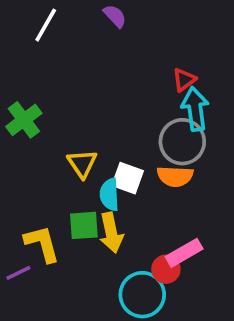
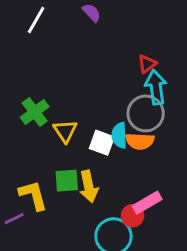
green cross: (24, 120) -> (35, 112), moved
cyan semicircle: (109, 195) -> (119, 135), moved

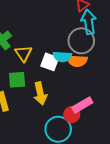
cyan semicircle: (119, 135) -> (62, 57), turned -84
green square: (67, 181) -> (17, 80), moved

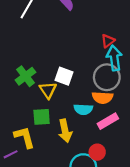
cyan semicircle: (62, 57) -> (83, 109), moved
white square: (50, 62) -> (64, 76), moved
pink rectangle: (82, 105) -> (108, 121), moved

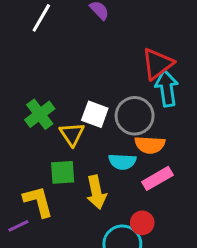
red triangle: (108, 41) -> (158, 64), size x1.6
gray circle: (107, 77) -> (135, 116), moved

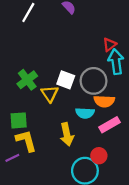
red triangle: (158, 64) -> (110, 45), size x0.6
green square: (63, 172) -> (19, 120), moved

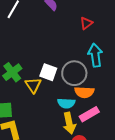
red triangle: (110, 45) -> (86, 23), moved
yellow arrow: (67, 134) -> (69, 123), moved

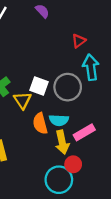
red triangle: (86, 23) -> (79, 41), moved
orange semicircle: (84, 92) -> (40, 123), moved, turned 72

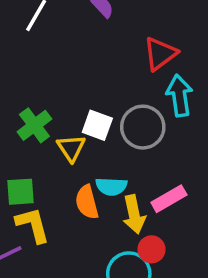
red triangle: (79, 41) -> (160, 54), size x1.5
cyan semicircle: (59, 120) -> (111, 186), moved
orange semicircle: (40, 123) -> (87, 202), moved

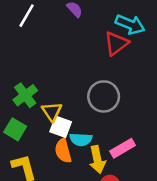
cyan arrow: (179, 96) -> (130, 24), moved, turned 120
white square: (97, 125) -> (61, 127), moved
green square: (20, 192) -> (15, 129), moved, turned 35

